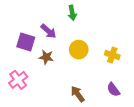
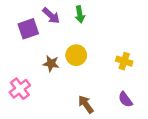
purple arrow: (48, 31) -> (51, 16), moved
purple square: (26, 42) -> (28, 29), moved, turned -36
yellow circle: (79, 50) -> (76, 55), moved

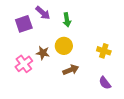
green arrow: (80, 14) -> (67, 20), moved
pink cross: (20, 89) -> (24, 64), moved
brown arrow: (86, 104) -> (71, 70), moved, turned 105

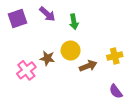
purple square: (24, 24) -> (17, 18), moved
yellow cross: (104, 51) -> (115, 56), turned -32
brown arrow: (71, 70) -> (88, 66), moved

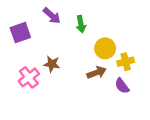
purple square: (17, 18) -> (20, 33), moved
yellow circle: (71, 50) -> (105, 48), moved
purple semicircle: (116, 91) -> (122, 86), moved

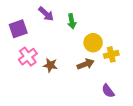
brown star: (52, 64) -> (50, 65), moved
pink cross: (29, 77) -> (28, 57), moved
purple semicircle: (122, 86) -> (108, 91), moved

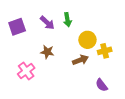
purple arrow: (46, 14) -> (47, 23), moved
pink cross: (28, 57) -> (26, 71), moved
brown star: (50, 65) -> (47, 52), moved

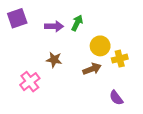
green arrow: (67, 20) -> (77, 23), turned -144
purple arrow: (47, 23) -> (54, 26), turned -42
purple square: (17, 27) -> (17, 18), moved

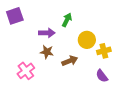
purple arrow: (54, 26) -> (47, 33), moved
brown arrow: (92, 69) -> (70, 61), moved
purple semicircle: (116, 98) -> (102, 76), moved

